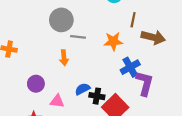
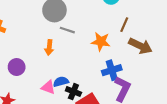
pink triangle: (57, 101) -> (48, 87), moved

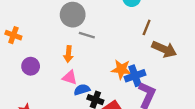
orange star: (101, 42) -> (121, 69), moved
purple circle: (17, 67) -> (31, 66), moved
pink triangle: (48, 87) -> (70, 77), moved

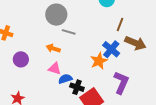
orange arrow: (68, 54) -> (53, 48), turned 104
orange star: (121, 69) -> (99, 61), turned -30
blue cross: (135, 76) -> (111, 49), moved, turned -30

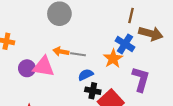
gray line: (69, 32) -> (78, 54), moved
pink triangle: (55, 68) -> (44, 67), moved, size x1.5
blue semicircle: (65, 79) -> (86, 75), moved

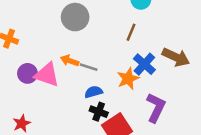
brown line: (131, 15) -> (131, 32), moved

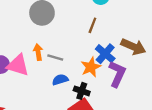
orange arrow: (70, 61) -> (38, 52), turned 63
purple L-shape: (156, 108) -> (117, 74), moved
black cross: (99, 112) -> (82, 91), moved

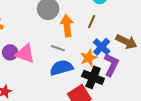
orange arrow: (38, 52) -> (67, 26), moved, size x1.5
blue semicircle: (60, 80) -> (61, 68), size x1.6
black cross: (82, 91) -> (93, 77), moved, size x1.5

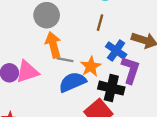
orange arrow: (67, 26) -> (53, 45), moved
pink triangle: (25, 54) -> (27, 72), turned -30
orange star: (89, 58) -> (91, 66), moved

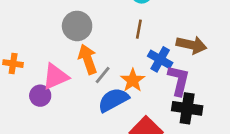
gray line: (65, 60) -> (103, 75), turned -56
pink triangle: (27, 72) -> (55, 77), moved
black cross: (111, 88) -> (187, 108), moved

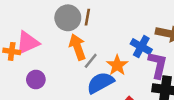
brown line: (139, 29) -> (87, 17), moved
pink triangle: (55, 77) -> (28, 43), moved

